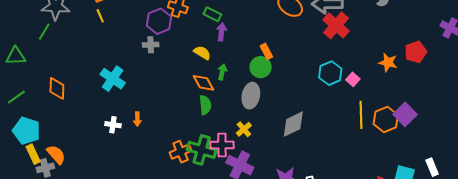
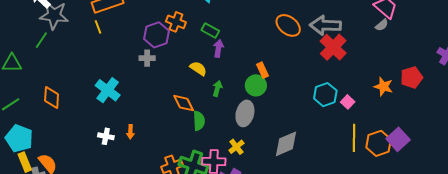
orange diamond: (204, 83) -> (184, 103), moved

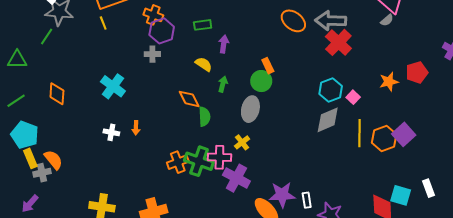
orange cross: (176, 22) -> (153, 15), moved
green rectangle: (210, 30) -> (203, 25), moved, turned -36
orange star: (383, 87) -> (389, 82), turned -30
gray diamond: (286, 144) -> (328, 120), moved

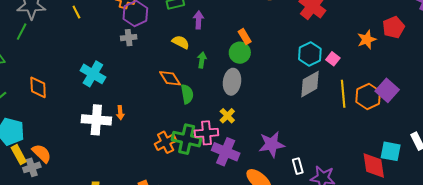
white cross: (111, 132) -> (96, 120), size x1.8
purple star: (282, 195) -> (272, 144), moved

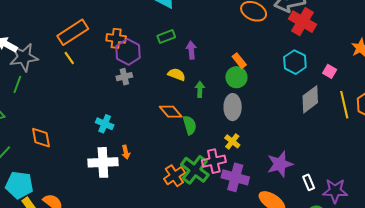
cyan hexagon: (310, 54) -> (295, 62), moved
cyan cross: (93, 74) -> (105, 124), moved, size x0.7
green cross: (187, 139) -> (195, 170), turned 32

